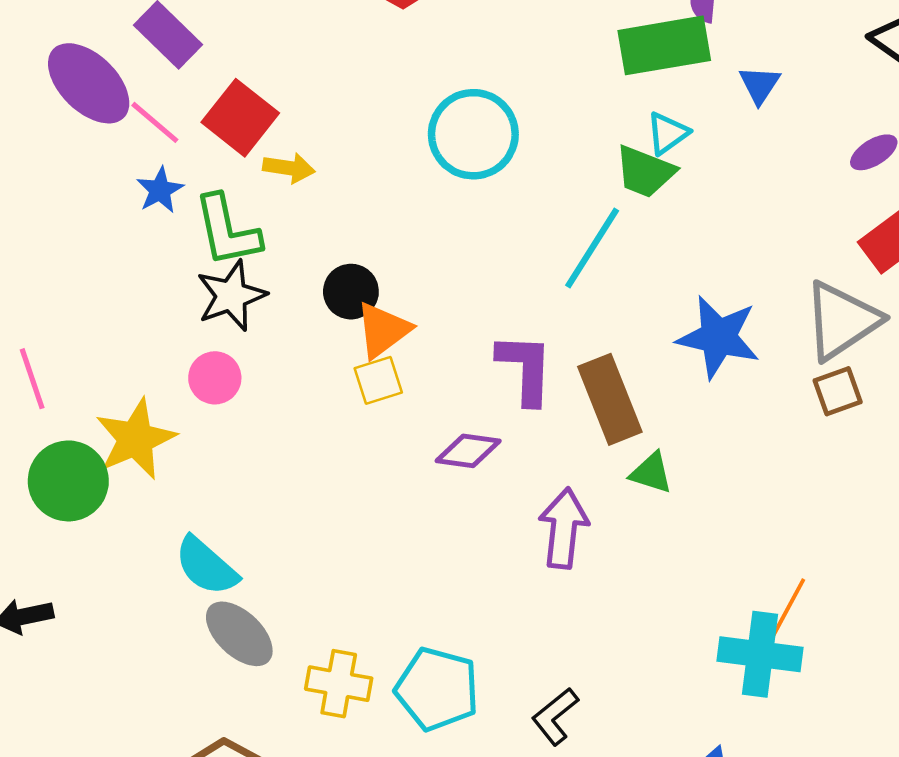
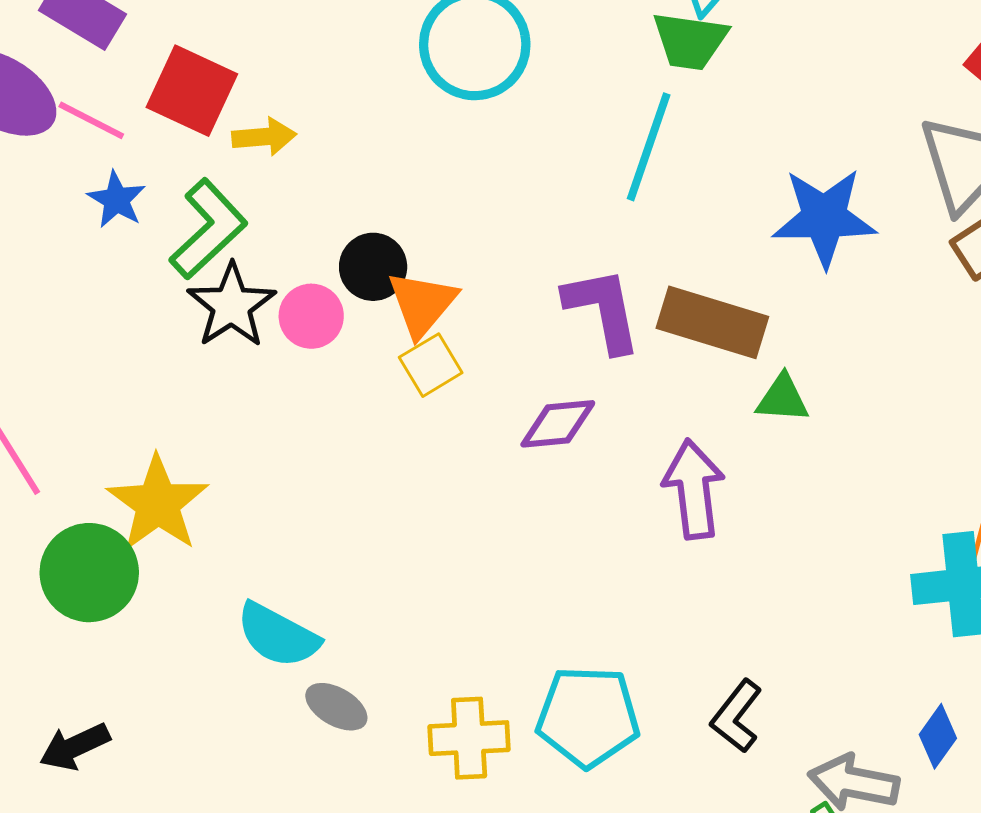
green L-shape: (227, 231) -> (208, 229), turned -108
pink circle: (215, 378) -> (311, 316), moved
brown rectangle: (610, 399) -> (712, 322), turned -38
gray ellipse: (239, 634) -> (336, 707), size x0.7

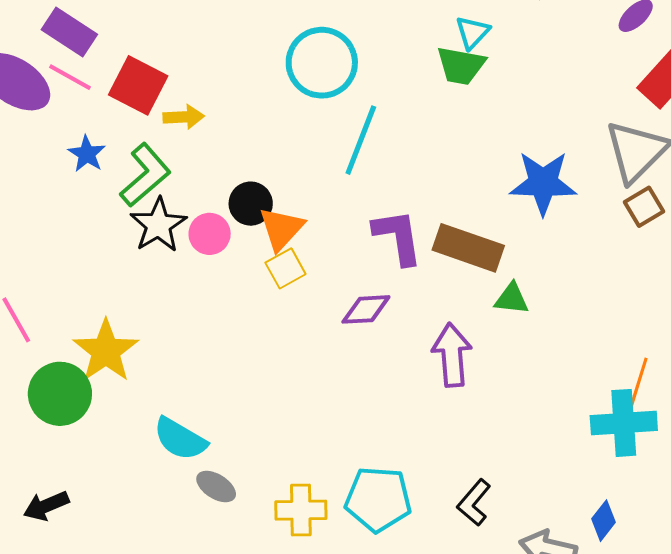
pink line: (91, 120) -> (70, 77), moved
cyan line: (649, 147) -> (361, 140), moved

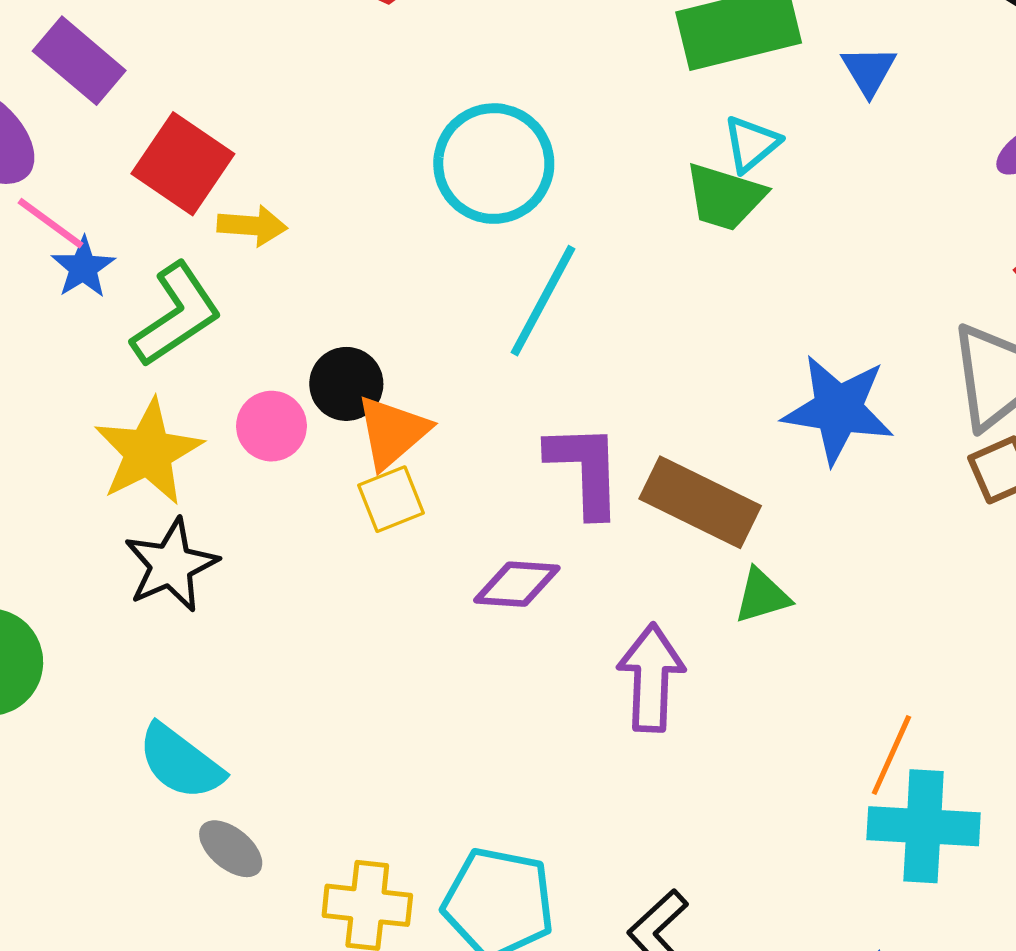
pink line: (70, 77) -> (51, 223), moved
black star: (158, 225) -> (171, 565), moved
green triangle: (512, 299) -> (762, 596), turned -30
yellow star: (106, 351) -> (148, 452), moved
orange line: (639, 382) -> (891, 755), moved

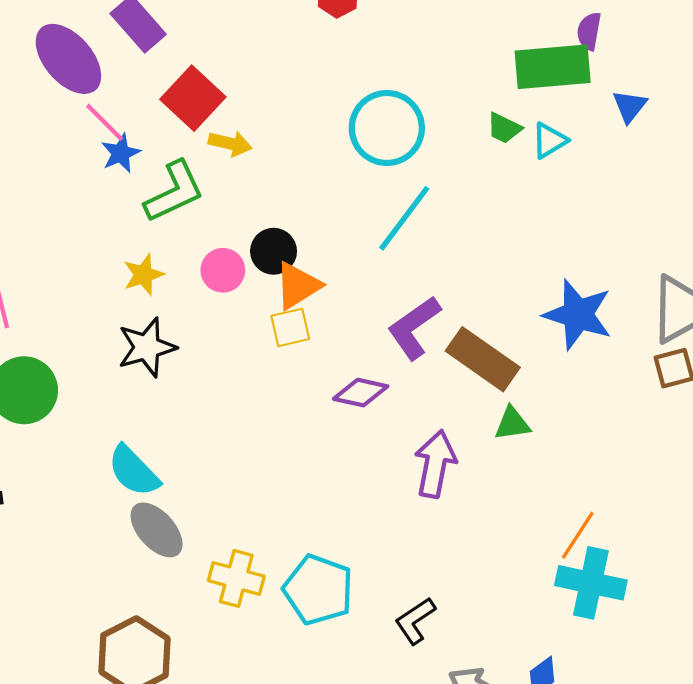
green trapezoid: (725, 197) -> (504, 128), moved, size x0.7
yellow star: (148, 452) -> (143, 275), size x0.6
purple L-shape: (585, 470) -> (414, 328), turned -132
gray ellipse: (231, 849) -> (157, 530), size x1.4

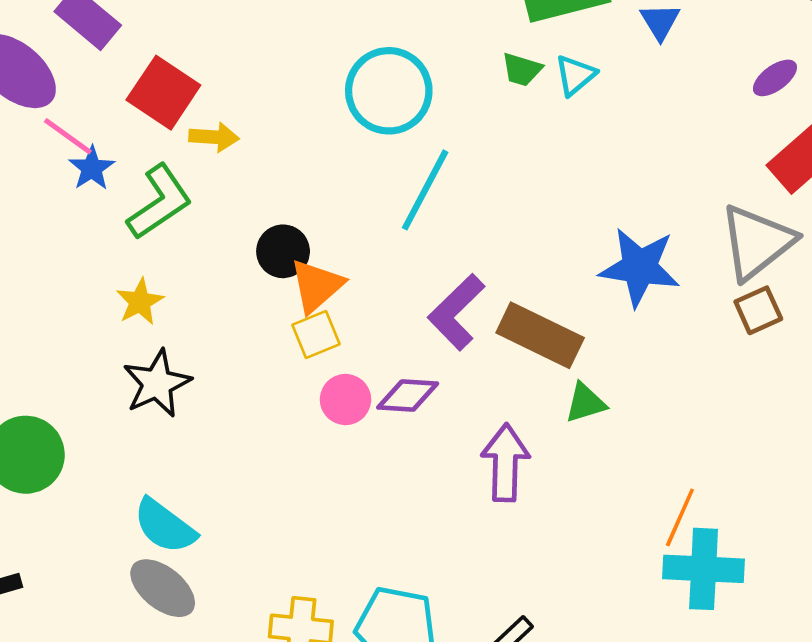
pink circle: (223, 270) -> (345, 400), moved
gray ellipse: (157, 530) -> (163, 588), moved

